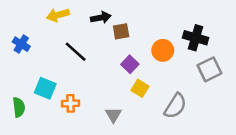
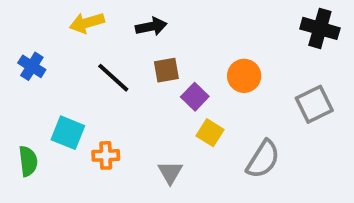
brown square: (121, 31) -> (166, 70), moved
black cross: (196, 38) -> (320, 28), moved

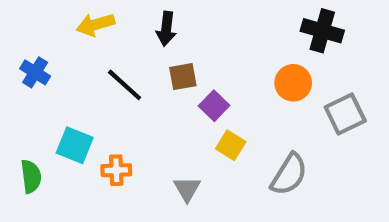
black arrow: (151, 27) -> (166, 29), turned 108
black cross: (320, 28) -> (322, 31), moved
orange circle: (244, 76) -> (293, 83), moved

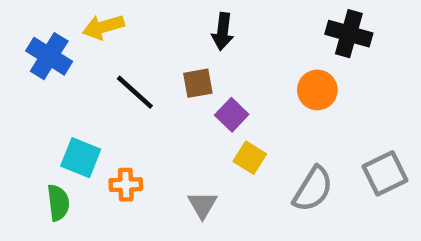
black arrow: (166, 29) -> (223, 31), moved
blue cross: (35, 72) -> (49, 56), moved, size x1.4
gray square: (345, 114) -> (385, 173), moved
green semicircle: (31, 176) -> (58, 203), moved

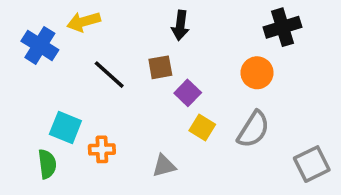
black cross: (349, 34) -> (283, 27), turned -33
gray square: (385, 173) -> (312, 164), moved
gray semicircle: (313, 189) -> (253, 129), moved
gray triangle: (202, 205) -> (164, 166), turned 45

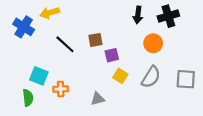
black arrow: (180, 25) -> (138, 15), moved
purple square: (188, 93) -> (112, 55), turned 32
gray square: (312, 164) -> (186, 79), moved, turned 30

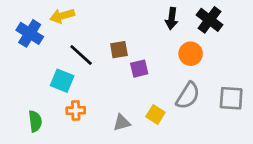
black cross: (168, 16) -> (210, 20), turned -36
cyan square: (39, 76) -> (62, 81), moved
yellow square: (120, 76) -> (155, 115), moved

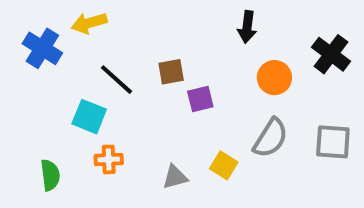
black cross: (210, 20) -> (331, 54), moved

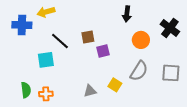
blue cross: (42, 48) -> (22, 25), turned -30
cyan square: (89, 117) -> (46, 60), turned -30
orange cross: (109, 159) -> (46, 94), moved

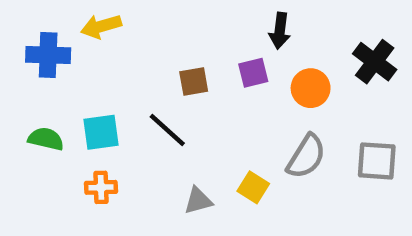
black line: (60, 41) -> (167, 130), moved
purple square: (103, 51) -> (253, 73), moved
green semicircle: (26, 90) -> (46, 139), moved, turned -70
orange cross: (46, 94) -> (101, 187), moved

